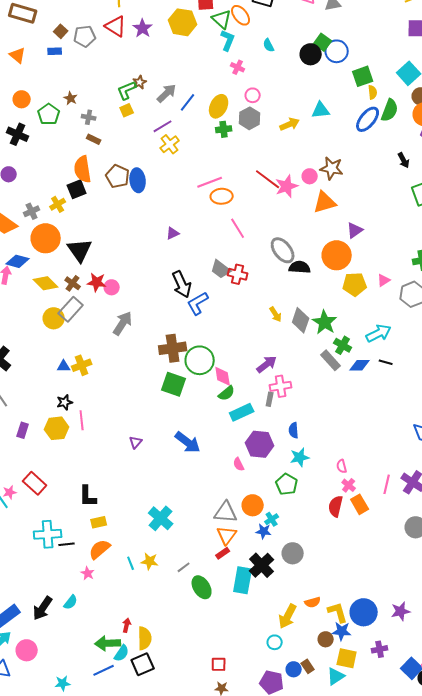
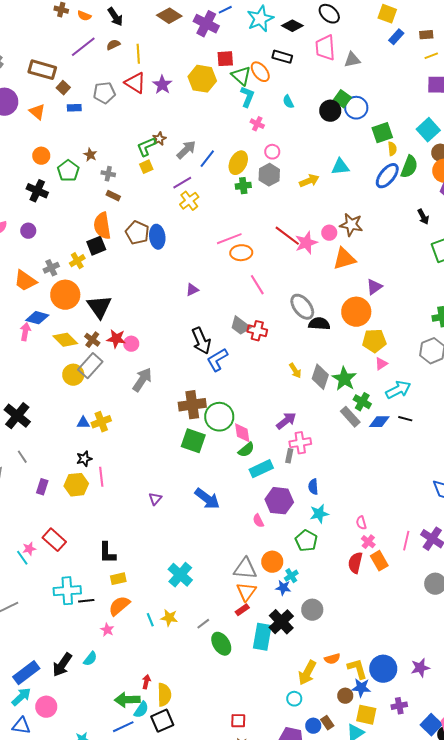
brown square: (61, 31) -> (63, 88), moved
pink triangle: (384, 280) -> (381, 364), moved

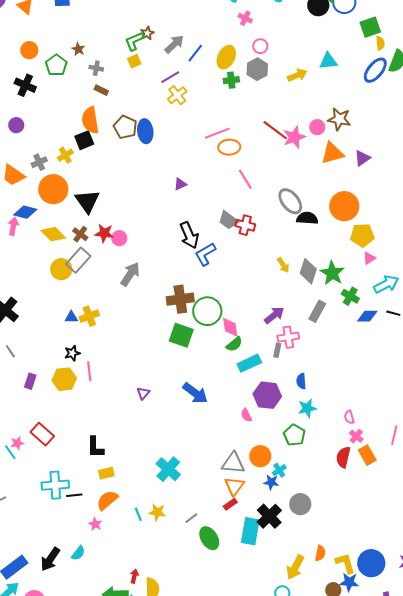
purple triangle: (374, 287) -> (362, 158), moved
gray rectangle: (350, 417) -> (317, 311), moved, turned 70
orange semicircle: (332, 659) -> (320, 553), turned -63

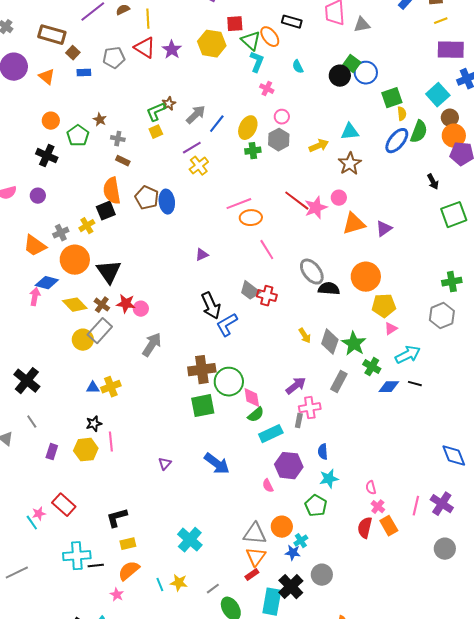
brown star: (339, 119) -> (350, 164), moved, turned 30
green square: (181, 335) -> (203, 406), turned -30
black L-shape: (95, 447) -> (117, 518), turned 75

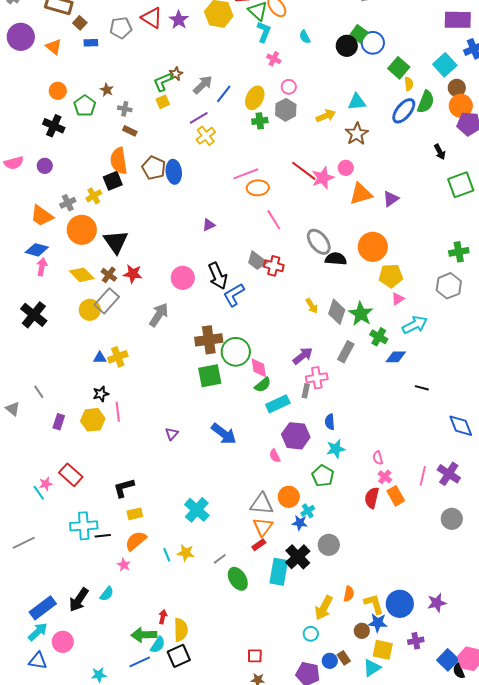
green square: (392, 98) -> (399, 68), turned -30
blue diamond: (47, 283) -> (37, 250), moved
pink circle: (141, 309) -> (183, 278), moved, size x1.5
black cross: (27, 381) -> (34, 315), moved
black line: (415, 384) -> (422, 388), moved

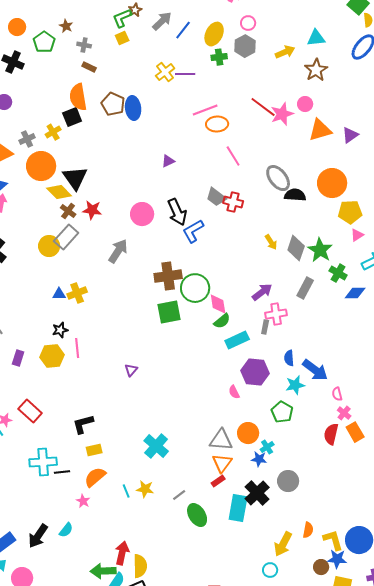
purple line: (199, 118) -> (185, 74), moved, turned 30
yellow diamond: (82, 275) -> (59, 192), moved
blue arrow: (224, 434) -> (315, 370), moved
red arrow: (163, 617) -> (122, 553), size x1.6

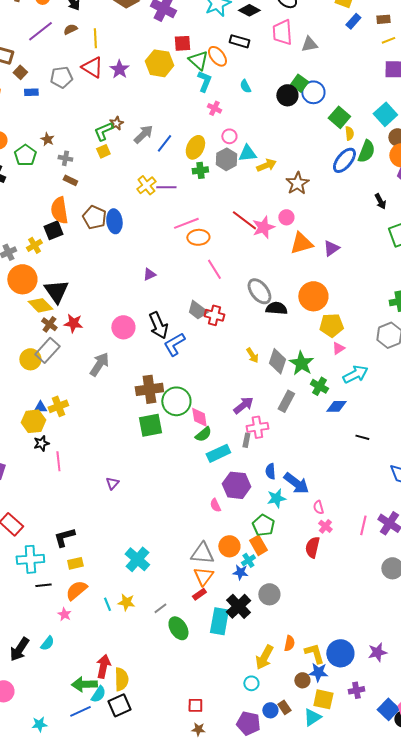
cyan triangle: (316, 38) -> (247, 153), moved
yellow hexagon: (52, 356) -> (33, 421), moved
orange rectangle: (355, 432) -> (258, 545), moved
cyan cross: (43, 462) -> (30, 559), moved

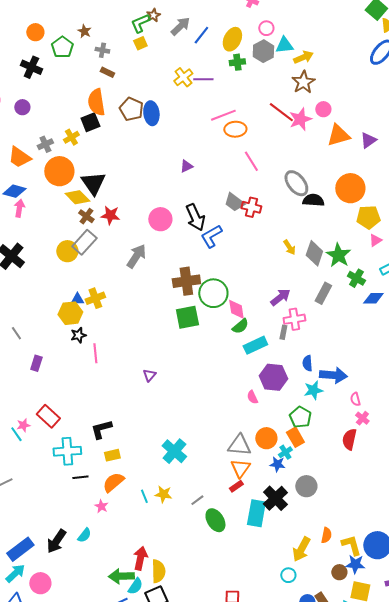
brown star: (297, 183) -> (303, 82), moved
blue arrow: (296, 483) -> (333, 375), turned -32

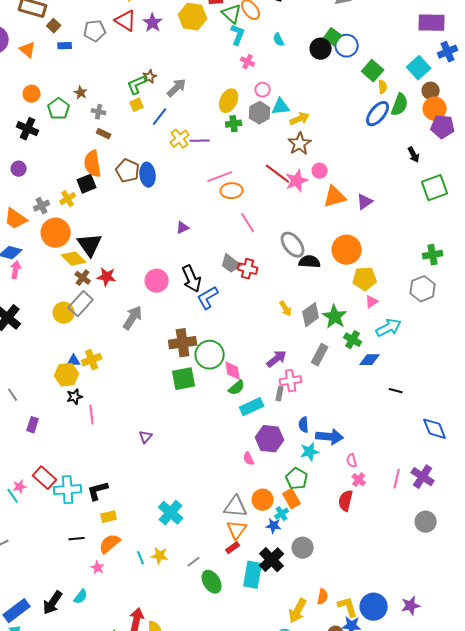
blue line: (201, 35) -> (160, 117), moved
gray diamond: (314, 253) -> (311, 315), turned 35
cyan cross: (67, 451) -> (68, 490), moved

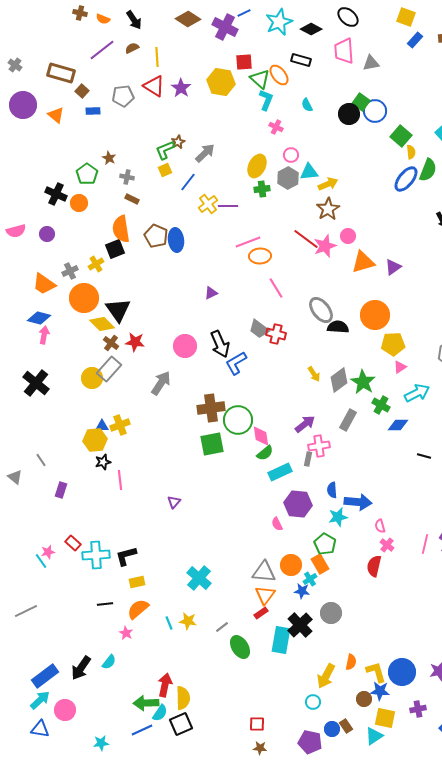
orange circle: (32, 94) -> (79, 203), moved
red rectangle: (45, 478) -> (73, 543), size x0.7

